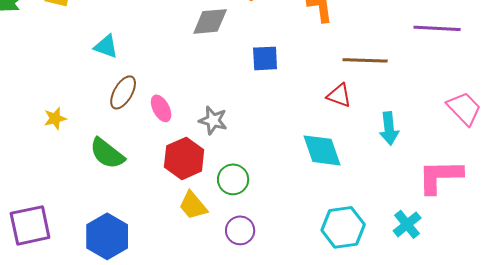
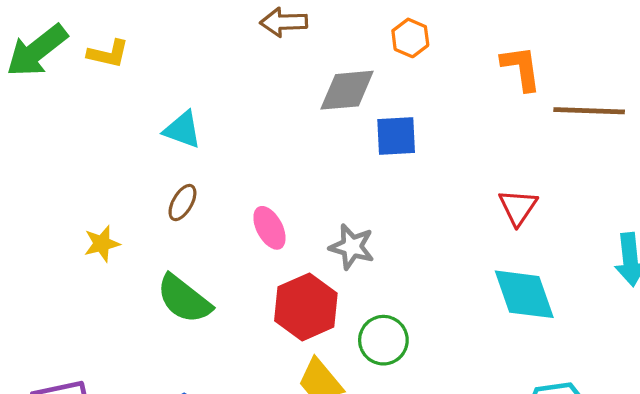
blue square: (265, 58) -> (396, 136), moved
brown line: (365, 60) -> (589, 111), moved
brown ellipse: (123, 92) -> (182, 203), moved, size x0.7
red triangle: (339, 95) -> (518, 207), moved, turned 44

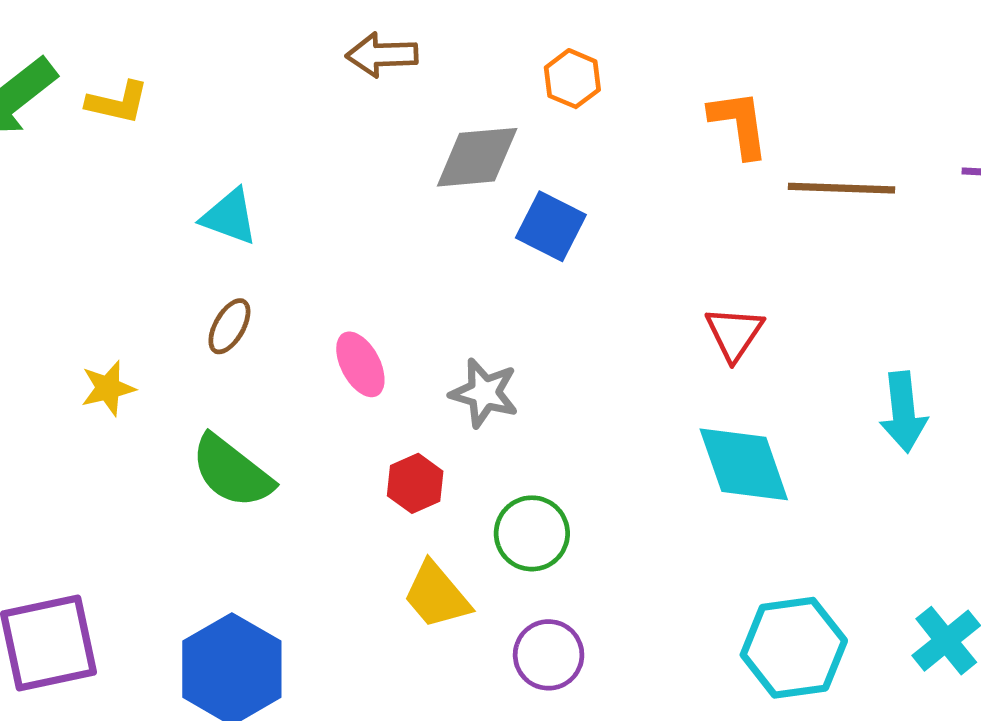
blue square: (396, 136) -> (551, 226), turned 30
red hexagon: (306, 307) -> (415, 483), size x0.6

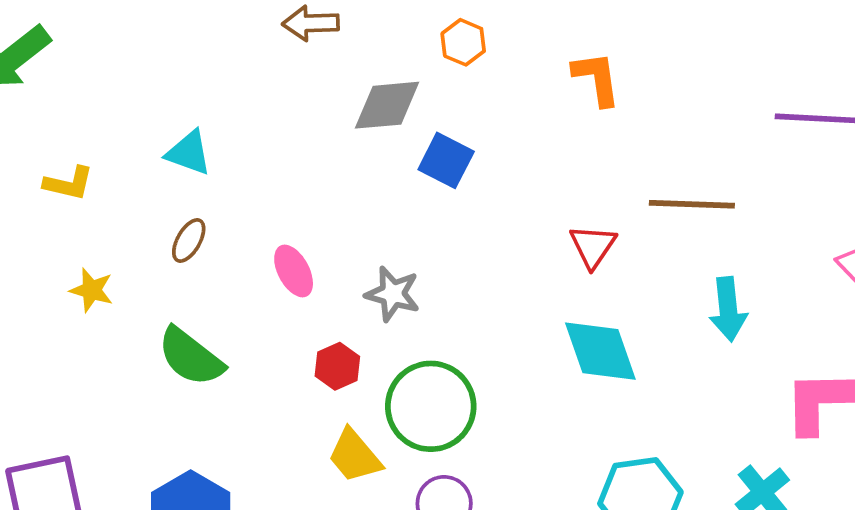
yellow L-shape: (118, 102) -> (69, 183), moved
brown line: (841, 188) -> (692, 204), moved
yellow star: (108, 388) -> (92, 290), turned 30
green circle: (532, 533) -> (431, 406), size x1.5

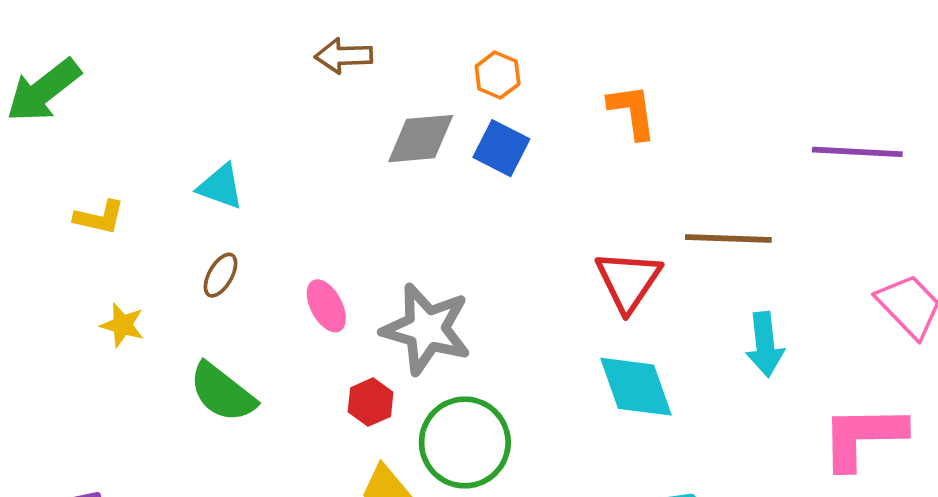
blue square: (446, 160) -> (501, 148), moved
red triangle: (593, 246) -> (628, 281), size x1.4
gray star: (393, 294) -> (426, 329), size x1.6

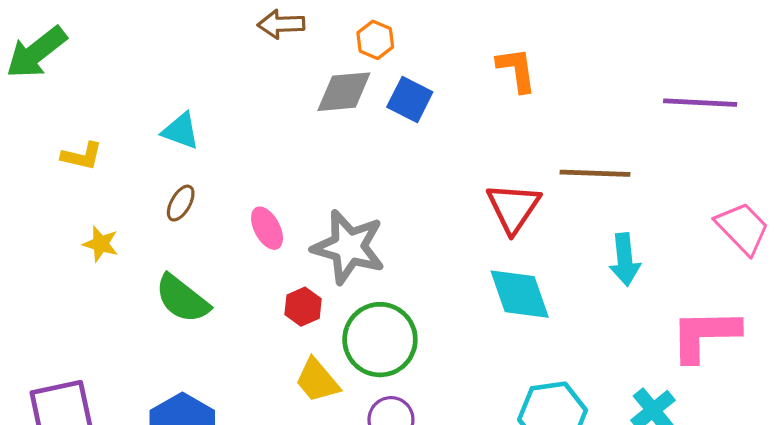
orange hexagon: (498, 75) -> (375, 40), moved

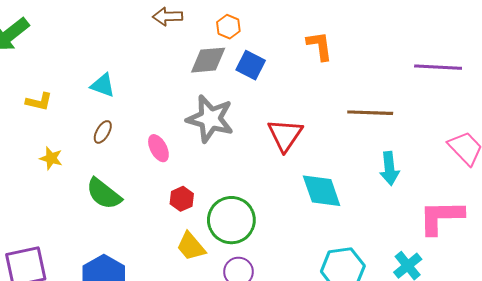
red triangle: (513, 208) -> (285, 135), moved
gray star: (349, 247) -> (210, 119), moved

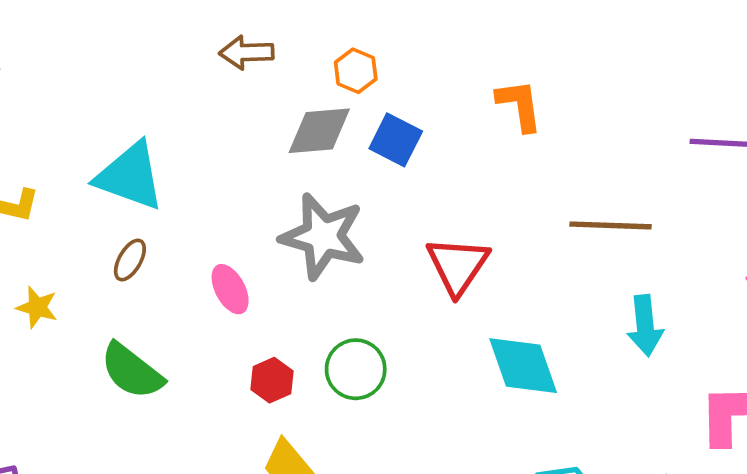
cyan triangle: (103, 85) -> (130, 176), size x1.6
green circle: (231, 220) -> (356, 369), moved, size x0.7

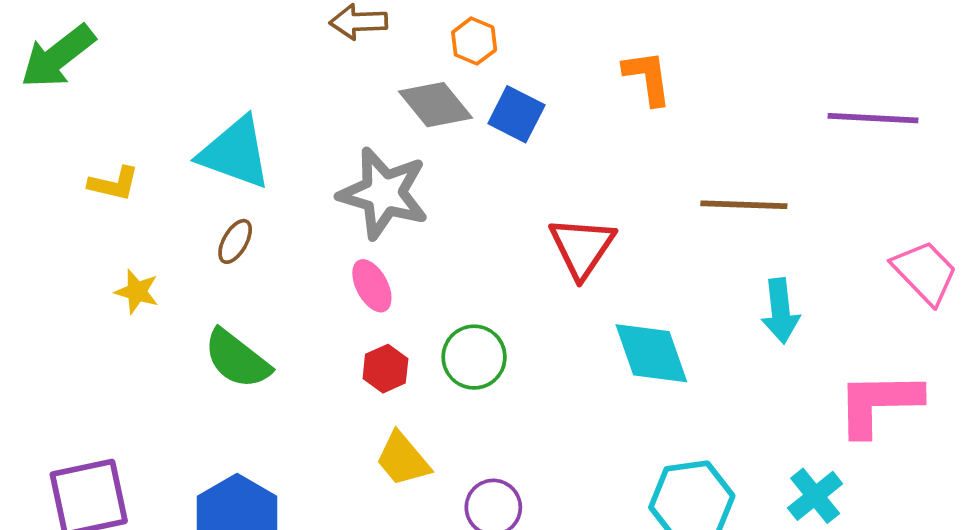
gray diamond: (319, 131) -> (436, 105), turned 56
gray star: (323, 236) -> (383, 193), moved
pink ellipse: (230, 289) -> (372, 286), moved

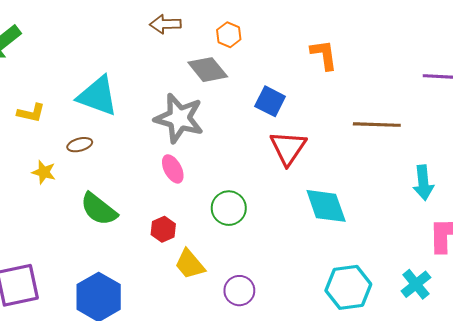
blue square: (516, 114) -> (270, 101), moved
brown ellipse: (235, 241) -> (80, 145), moved, turned 45
cyan arrow: (780, 311) -> (423, 183), moved
red hexagon: (385, 369) -> (163, 229), moved

